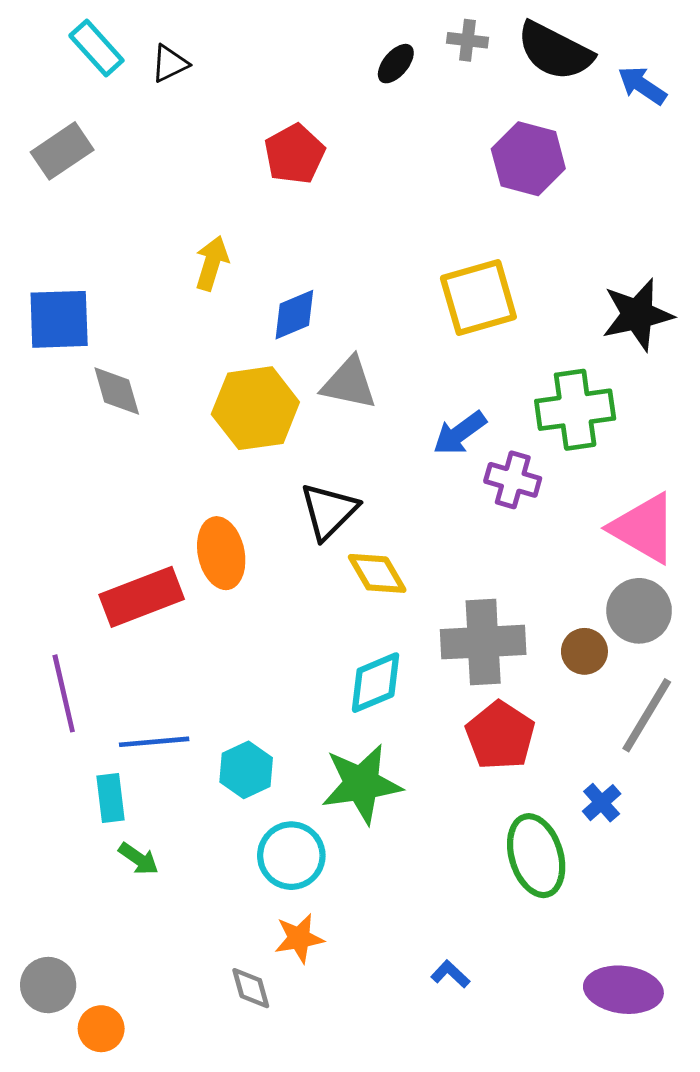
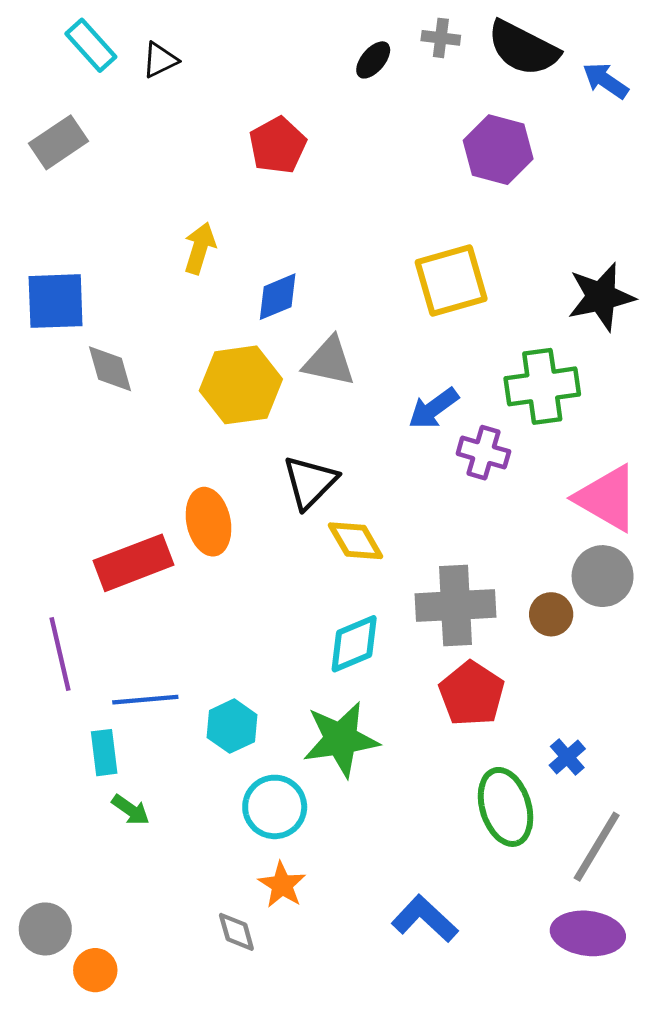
gray line: (647, 715) -> (597, 847), moved
orange star: (299, 938) -> (282, 885), turned -30
blue L-shape: (450, 974) -> (425, 919), size x1.8

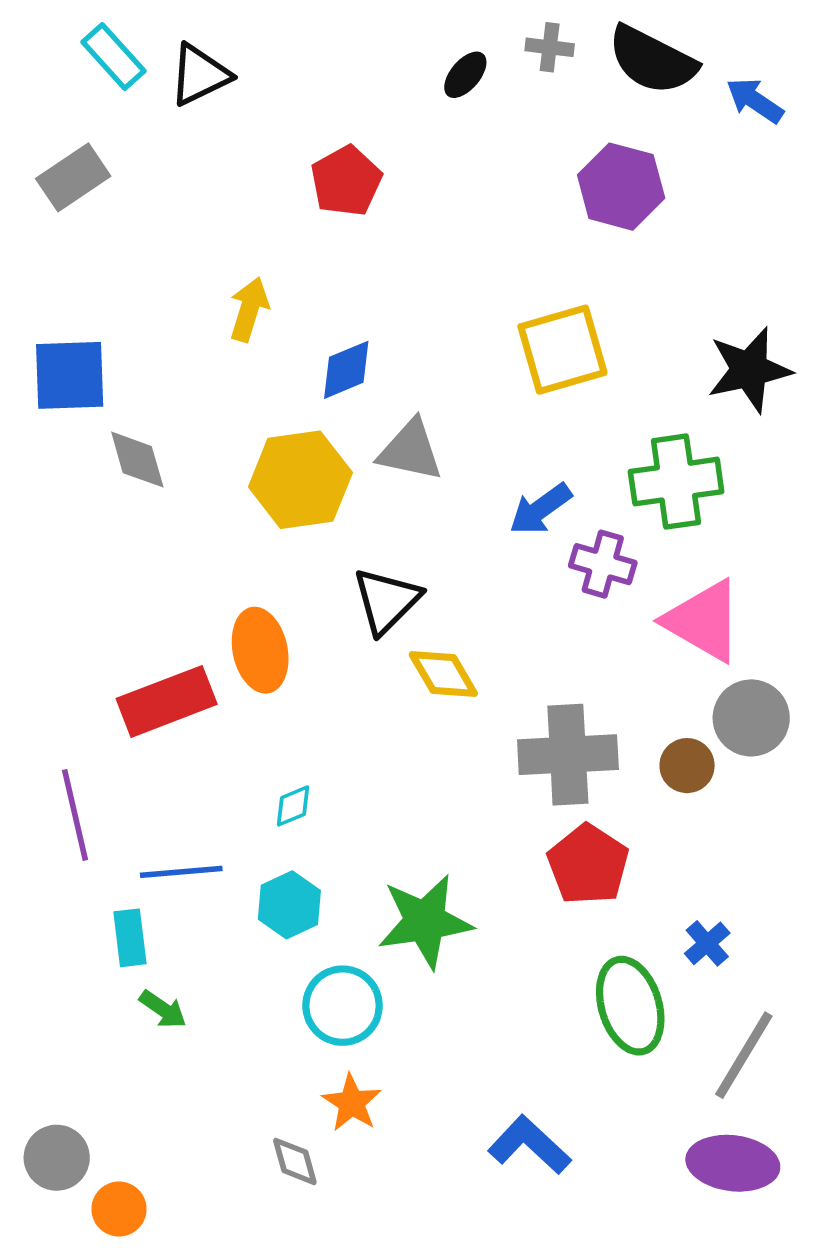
black triangle: (160, 60) -> (200, 75), size x1.4
pink triangle: (607, 498) -> (704, 621), moved
cyan diamond: (354, 644) -> (293, 806), moved, size x0.6

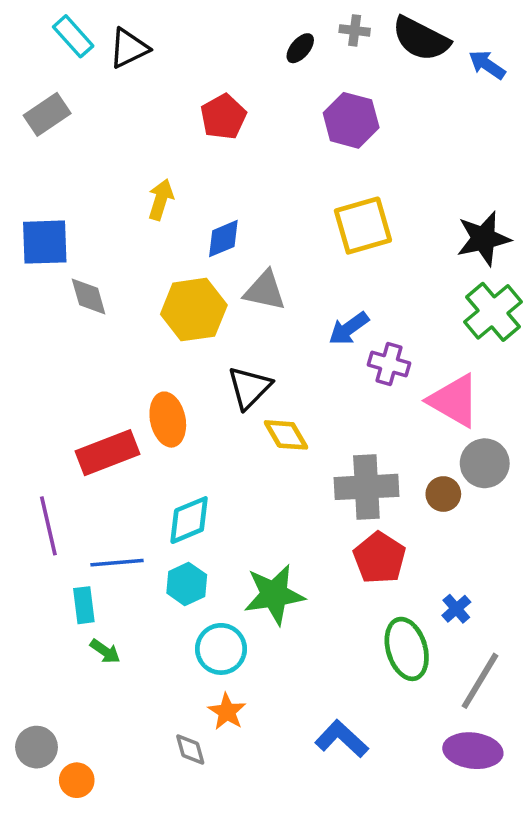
purple hexagon: (621, 187) -> (351, 120), moved
green cross: (676, 482) -> (493, 312), moved, turned -32
cyan diamond: (293, 806) -> (189, 520), size x1.8

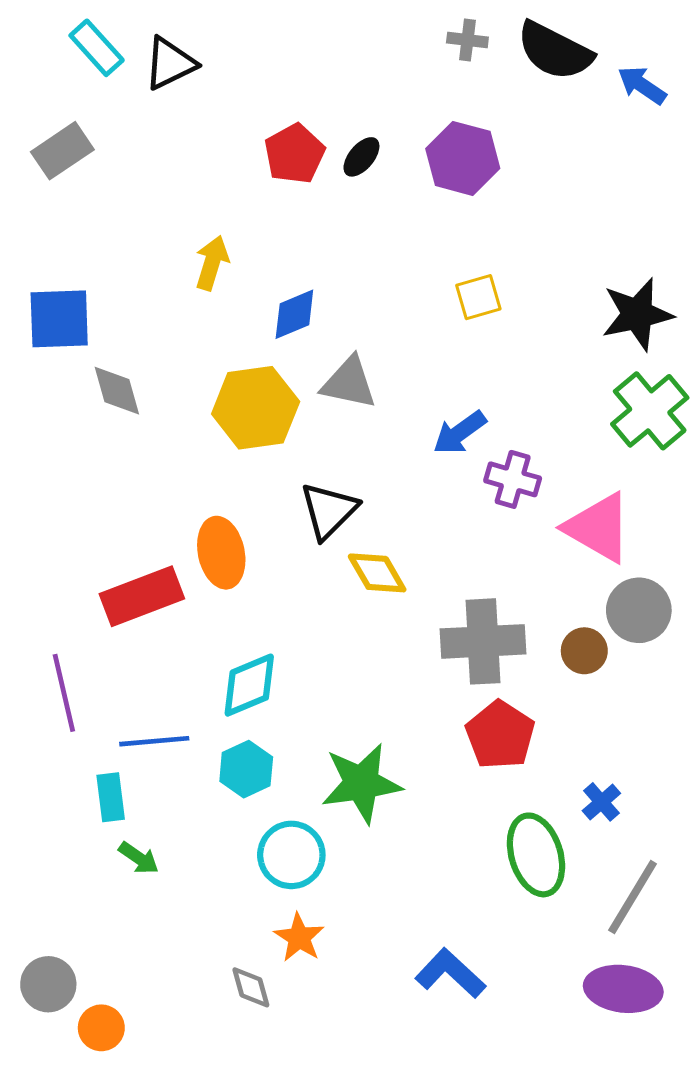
black ellipse: (300, 48) -> (361, 157), moved
yellow square: (363, 226) -> (478, 297), size x0.6

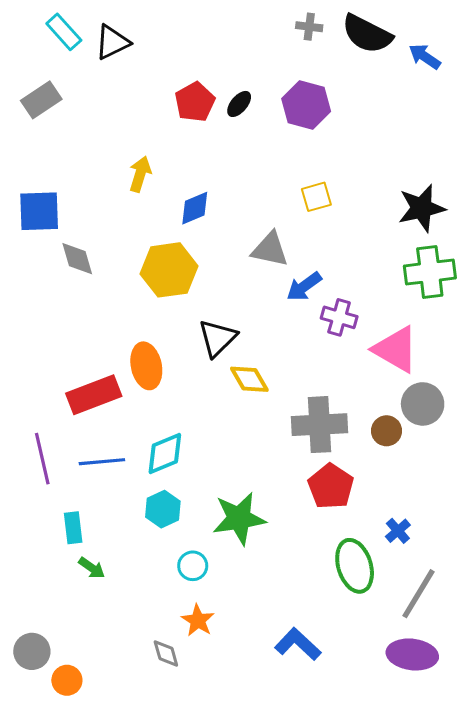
gray triangle: (349, 383) -> (270, 249), moved
green cross: (650, 411) -> (430, 272), turned 33
blue line: (154, 741) -> (102, 462), moved
cyan circle: (291, 855) -> (193, 566), size x0.7

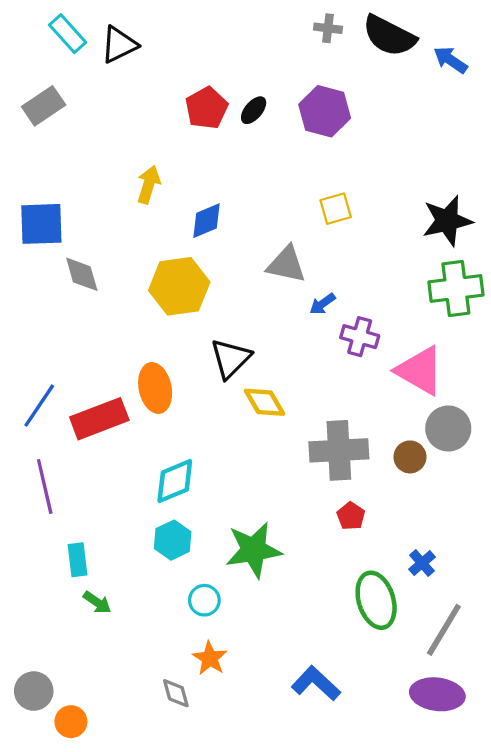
blue arrow: (304, 286) -> (322, 304), size x0.7
blue line: (102, 462) -> (39, 406), moved, turned -51
red pentagon: (331, 486) -> (351, 516), size x0.6

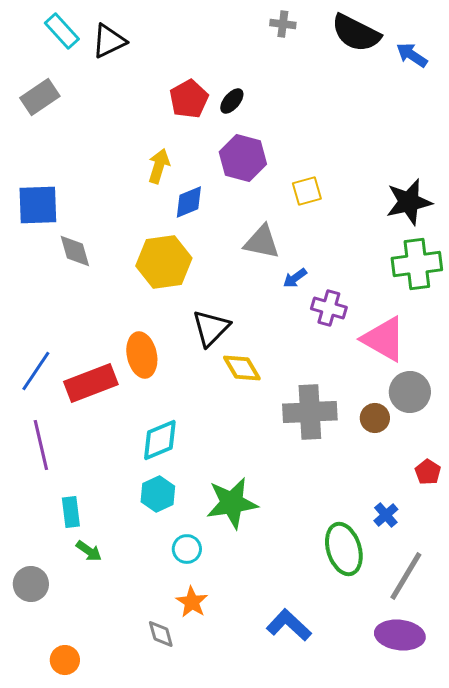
gray cross: (328, 28) -> (283, 24), moved
purple hexagon: (325, 111) -> (243, 158), moved
yellow arrow: (149, 185) -> (159, 166), moved
red pentagon: (351, 516) -> (428, 472), moved
gray circle: (34, 691) -> (31, 584), moved

